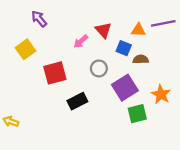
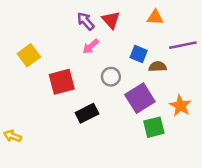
purple arrow: (39, 19) -> (86, 21), moved
purple line: (163, 23) -> (183, 45), moved
red triangle: (103, 30) -> (111, 20), moved
orange triangle: (138, 30) -> (155, 17), moved

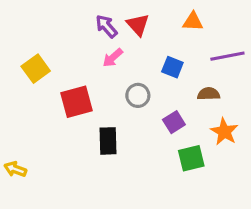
brown semicircle: (158, 67) -> (209, 94), moved
purple square: (140, 98) -> (174, 122), size x0.6
black rectangle: (87, 113) -> (108, 141), turned -65

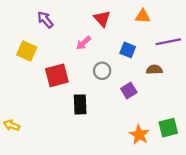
purple arrow: (106, 26) -> (45, 20), moved
yellow square: (36, 69) -> (27, 51), turned -30
orange star: (224, 132) -> (139, 135), moved
green square: (191, 158) -> (168, 128), moved

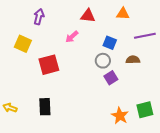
red triangle: (102, 19) -> (88, 16), turned -42
purple arrow: (45, 20) -> (39, 17), turned 56
gray circle: (102, 71) -> (103, 61), moved
black rectangle: (80, 104) -> (45, 107), moved

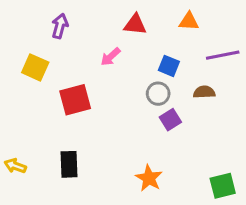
green square: (145, 110) -> (223, 186), moved
orange star: (120, 116) -> (149, 178), moved

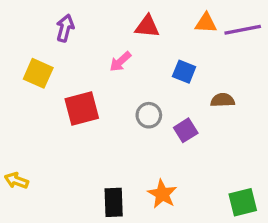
purple line: (223, 55) -> (243, 30), moved
gray circle: (158, 94) -> (149, 115), moved
black rectangle: (69, 164) -> (114, 202), moved

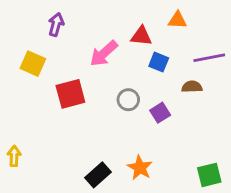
red triangle: (147, 26) -> (141, 36), moved
purple line: (243, 30) -> (209, 58), moved
pink arrow: (120, 62) -> (104, 53), size x1.5
yellow arrow: (16, 181) -> (14, 156), turned 72
black rectangle: (114, 202) -> (98, 175), turned 50

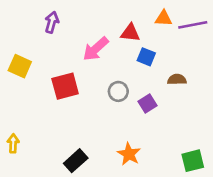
purple line: (209, 58) -> (193, 25), moved
yellow square: (33, 64) -> (20, 66), moved
black rectangle: (98, 175) -> (76, 161), moved

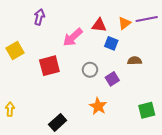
orange triangle: (164, 18) -> (124, 23), moved, turned -40
yellow square: (20, 66) -> (15, 50), turned 36
orange star: (129, 154) -> (98, 106), moved
green square: (193, 161) -> (147, 110), moved

